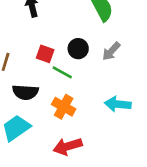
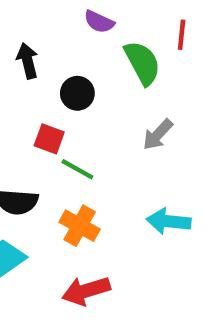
black circle: (78, 49) -> (77, 93), moved

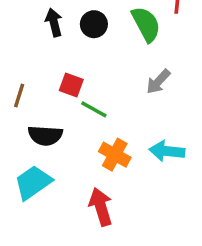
black circle: (77, 93) -> (94, 24), moved
orange cross: (80, 226) -> (115, 155), moved
red arrow: (86, 291) -> (101, 207), turned 90

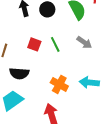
gray arrow: (158, 82) -> (84, 42), turned -98
green line: (94, 109) -> (55, 44), moved, turned 35

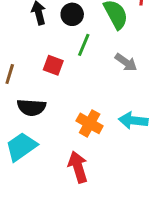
green line: (55, 44) -> (84, 45), moved, turned 49

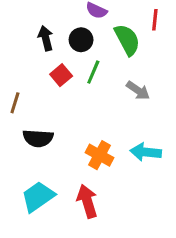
red square: (53, 65) -> (61, 75), moved, turned 30
cyan trapezoid: (21, 147) -> (38, 197), moved

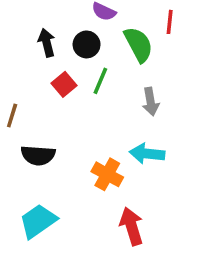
gray arrow: (138, 91) -> (151, 102), turned 45
cyan arrow: (146, 152) -> (147, 154), moved
red arrow: (87, 201) -> (132, 226), moved

